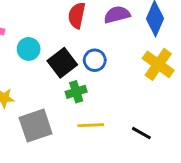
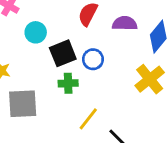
yellow line: (91, 125) -> (88, 119), moved, turned -65

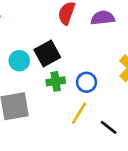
cyan circle: (36, 32) -> (19, 61), moved
blue circle: (93, 59) -> (86, 82), moved

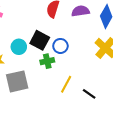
black square: (47, 54) -> (40, 40), turned -30
blue circle: (86, 82) -> (60, 46), moved

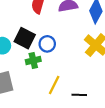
black line: (89, 94) -> (79, 95), turned -32

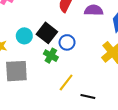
green cross: (33, 60) -> (51, 56), turned 32

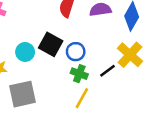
green cross: (51, 56) -> (79, 74), moved
black line: (88, 96) -> (108, 71), moved, turned -40

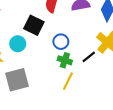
black square: (51, 44) -> (34, 25), moved

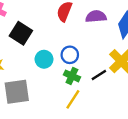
black square: (34, 25) -> (21, 33), moved
cyan circle: (18, 44) -> (44, 59), moved

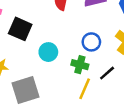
blue circle: (70, 55) -> (91, 42), moved
black line: (99, 75) -> (107, 73), moved

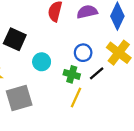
black line: (107, 73) -> (97, 73), moved

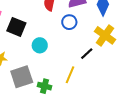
blue circle: (83, 53) -> (69, 22), moved
green cross: (72, 74) -> (45, 86), moved

